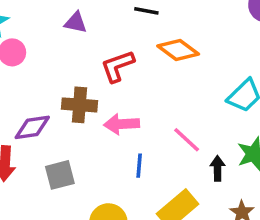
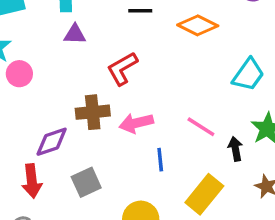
orange diamond: (178, 50) -> (198, 25), moved

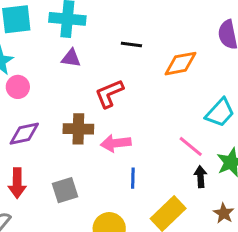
orange diamond: (198, 25) -> (181, 64), turned -44
pink line: (201, 127) -> (191, 146), moved
purple diamond: (52, 142) -> (24, 134), moved

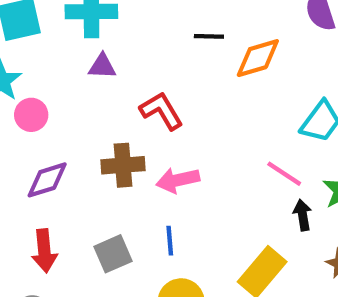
black line: (131, 44) -> (209, 36), moved
red L-shape: (109, 94) -> (161, 111), turned 88
blue line: (133, 178) -> (170, 241), moved

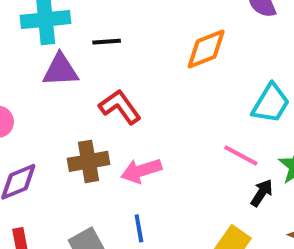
black line: (209, 36) -> (107, 42), moved
purple triangle: (102, 66) -> (60, 70), size x1.4
black arrow: (303, 215) -> (262, 193), turned 48

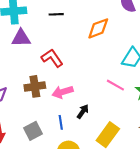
black line: (107, 42) -> (56, 14), moved
black arrow: (262, 193) -> (83, 112), moved

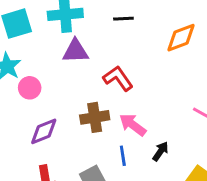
pink arrow: (63, 92) -> (133, 125), turned 54
blue line: (61, 122) -> (123, 156), moved

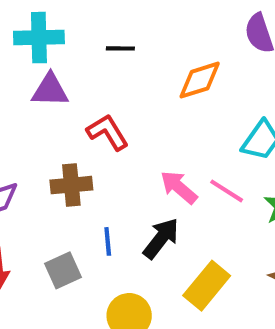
pink arrow: (133, 125) -> (179, 187), moved
black arrow: (160, 151) -> (161, 238), size x1.5

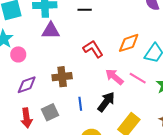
orange diamond: (200, 80) -> (129, 43), moved
red L-shape: (108, 132) -> (93, 49), moved
gray square: (63, 270) -> (50, 112), moved

